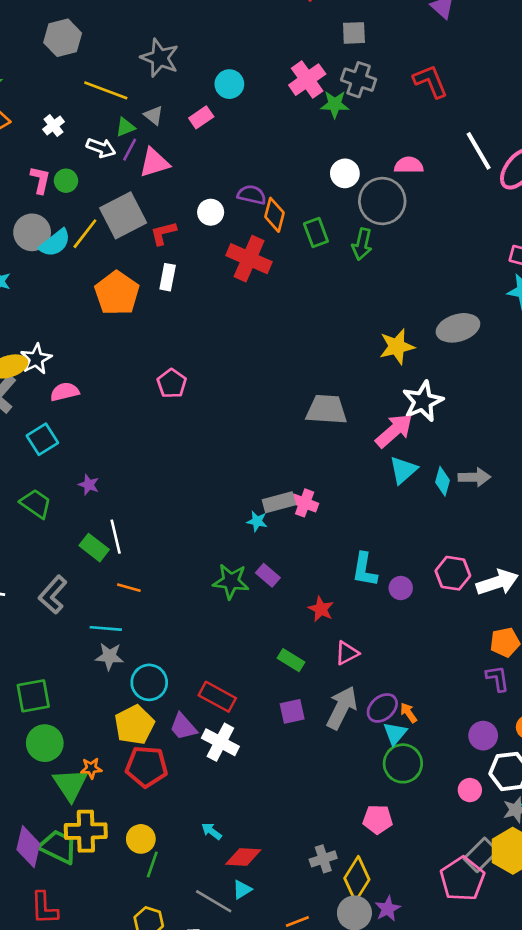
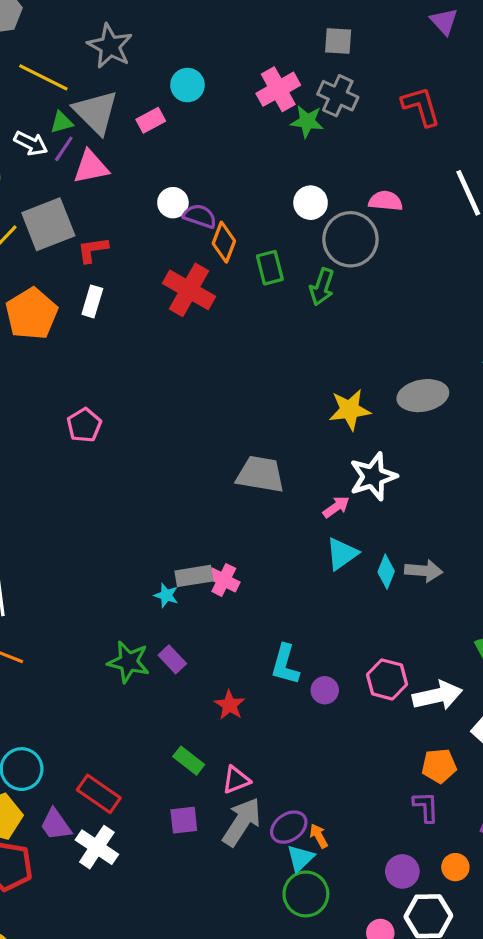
gray triangle: (154, 115) -> (96, 112), size x2.0
white circle: (211, 212) -> (173, 203), moved
pink arrow: (394, 431) -> (336, 507), size x0.6
pink triangle: (347, 653) -> (236, 780), moved

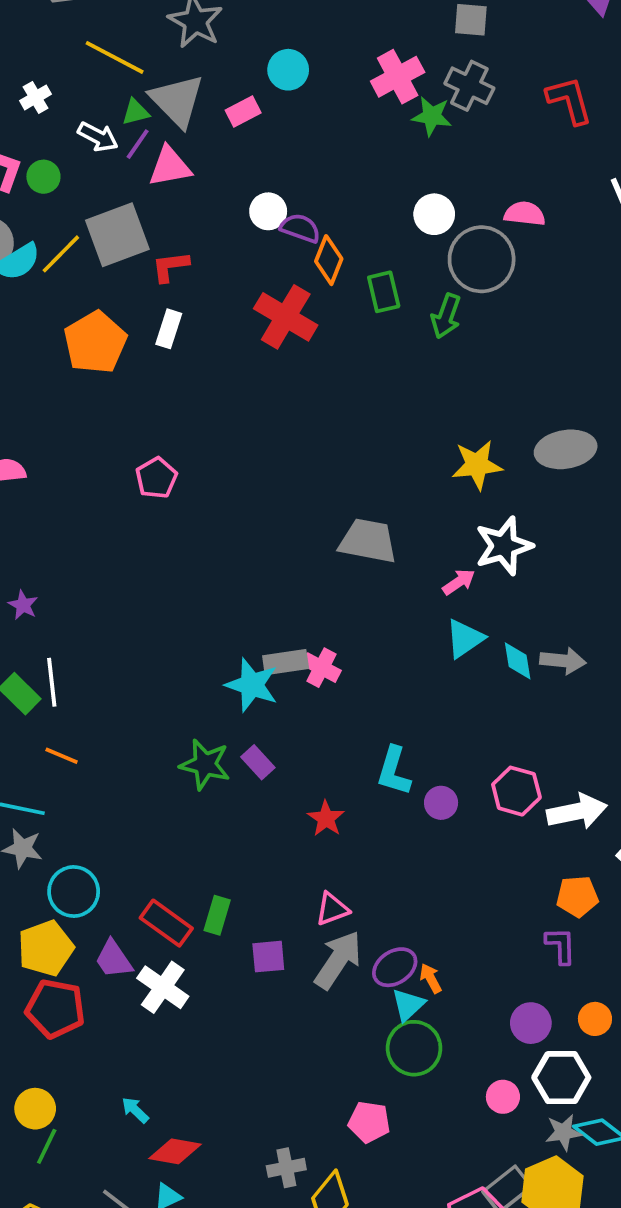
cyan diamond: (386, 572) -> (518, 661), turned -32
cyan star: (166, 595) -> (252, 685), size x1.8
green rectangle: (189, 761) -> (217, 915), moved, turned 68

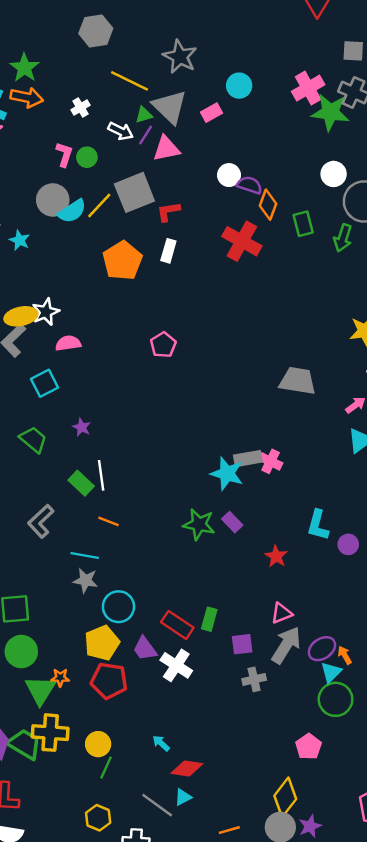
green star: (432, 116) -> (330, 112), size x1.5
pink pentagon: (369, 1122) -> (309, 747), turned 30
gray cross: (286, 1168) -> (254, 679), moved

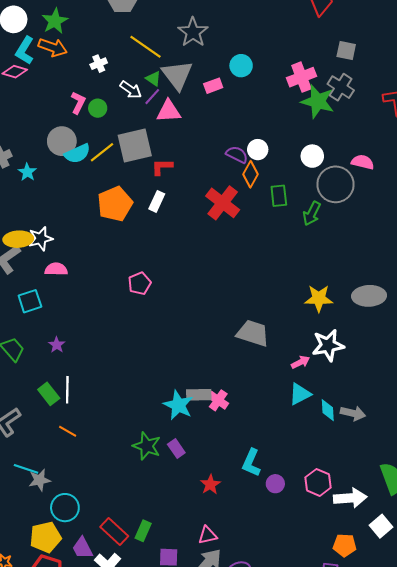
green triangle: (144, 115) -> (153, 79), turned 42
white circle: (229, 175) -> (258, 150), moved
cyan line: (85, 556) -> (26, 469), moved
gray star: (86, 580) -> (39, 480), turned -30

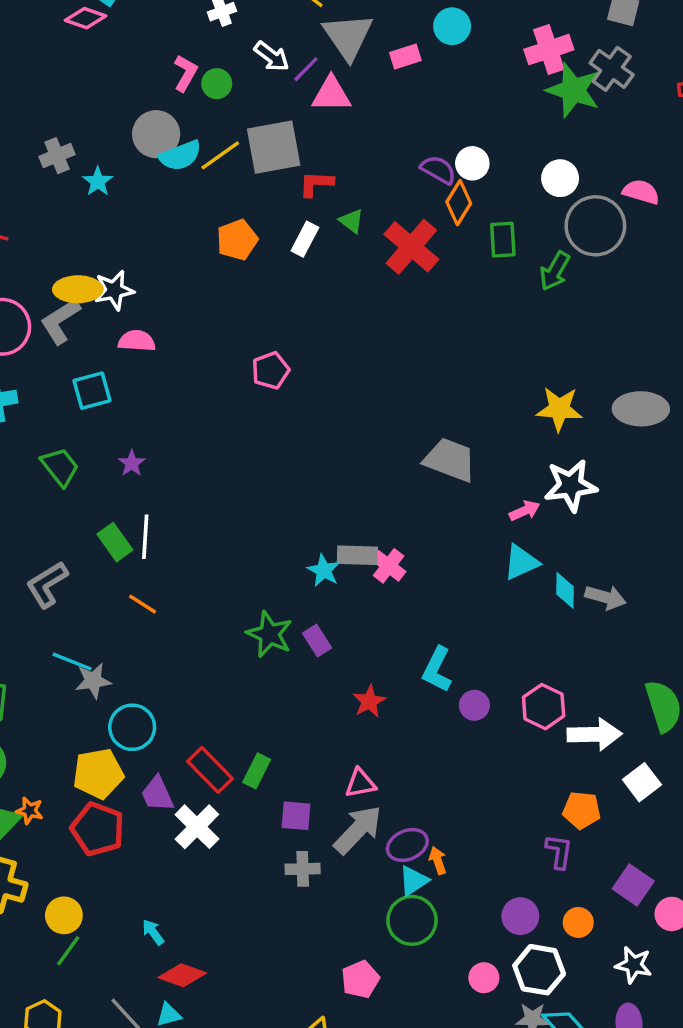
green triangle: (153, 79) -> (351, 221), moved
orange pentagon: (115, 204) -> (237, 240), size x0.7
cyan star: (178, 405) -> (324, 570), size x0.7

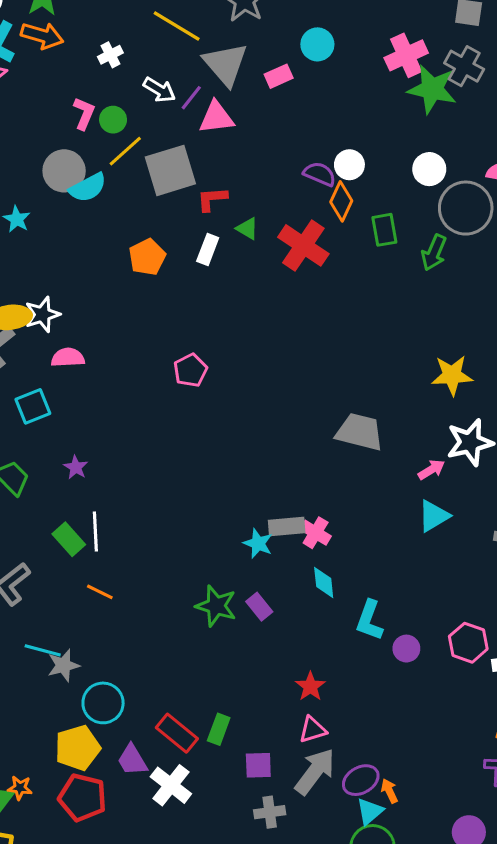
yellow line: (220, 155) -> (125, 151), moved
cyan diamond: (565, 590) -> (324, 582), moved
red star: (369, 701) -> (310, 686), moved

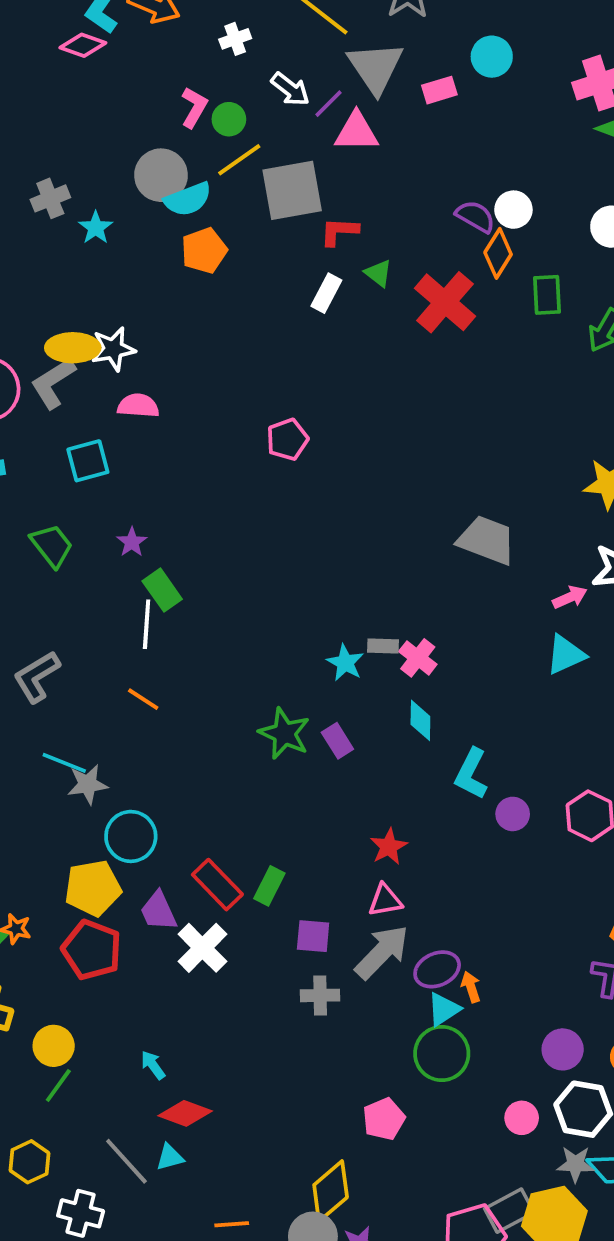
orange pentagon: (147, 257) -> (204, 250), moved
gray rectangle: (287, 527) -> (383, 646), size x0.7
green rectangle: (69, 539) -> (162, 590), moved

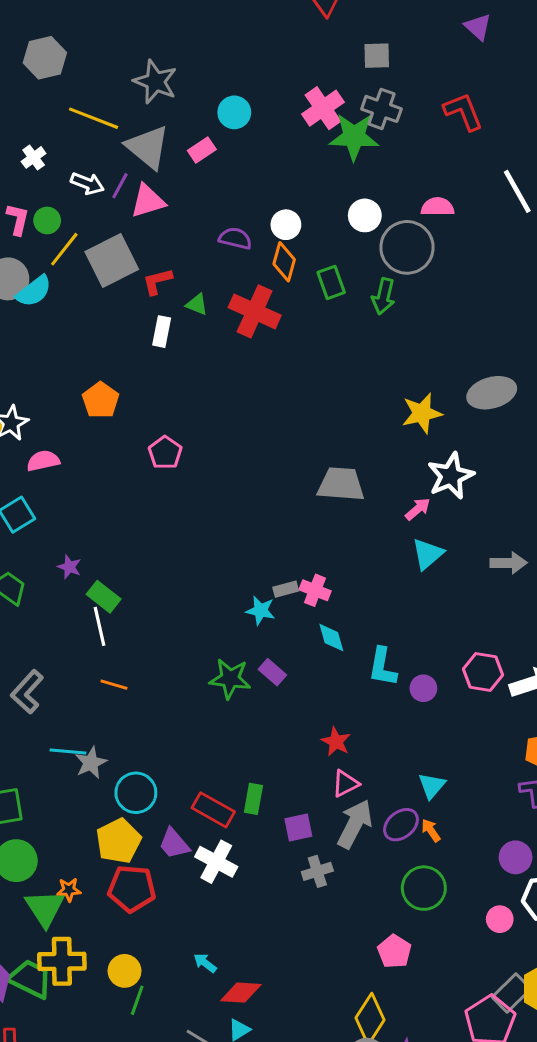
purple semicircle: (475, 216) -> (235, 238), moved
orange pentagon: (204, 250) -> (101, 400), moved
cyan triangle: (444, 1009) -> (432, 786), moved

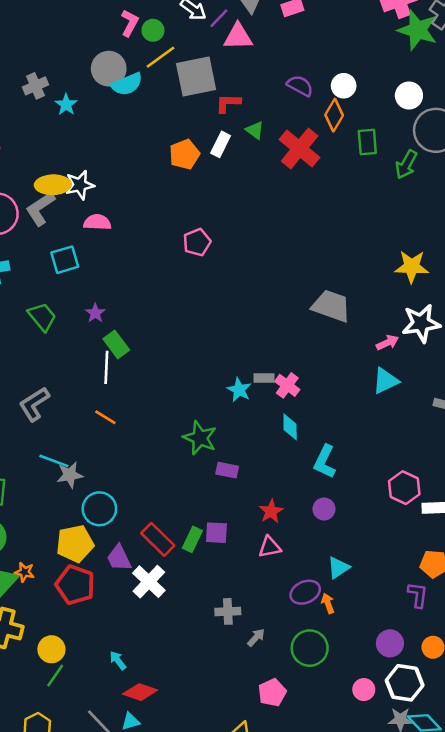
orange pentagon: (101, 400) -> (184, 154), moved
purple rectangle: (272, 672) -> (227, 470), moved, turned -45
purple circle: (423, 688) -> (324, 509), moved
gray arrow: (355, 824) -> (256, 637), moved, size x0.5
purple square: (298, 827) -> (216, 533), moved

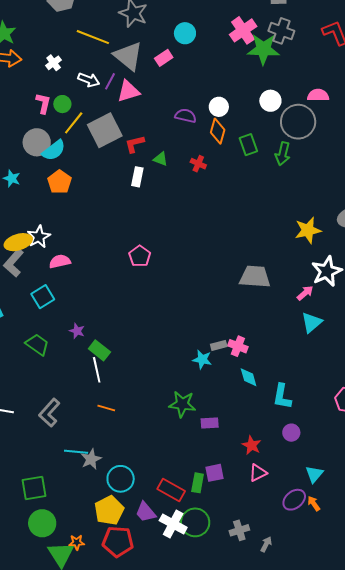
red cross: (300, 148) -> (198, 164), size x0.5
orange pentagon: (184, 154) -> (59, 182), moved
green circle: (310, 648) -> (195, 522), moved

